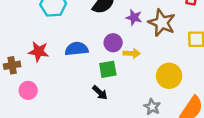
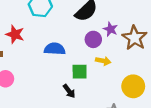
purple circle: (113, 43) -> (93, 39), moved
red star: (39, 52) -> (15, 34), moved

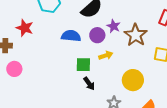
blue semicircle: (55, 49) -> (71, 36), moved
yellow arrow: (103, 61) -> (106, 55), turned -32
black arrow: (69, 91) -> (89, 84), moved

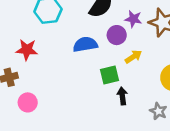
black arrow: (89, 84) -> (122, 96), turned -136

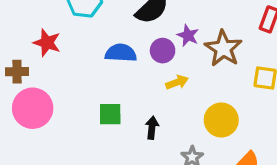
green square: (109, 75) -> (110, 114), moved
pink circle: (28, 102) -> (33, 108), size x1.6

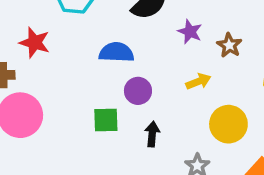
brown star: (223, 48) -> (229, 45), size x0.6
purple circle: (163, 51) -> (138, 91), moved
yellow arrow: (177, 82) -> (198, 81), moved

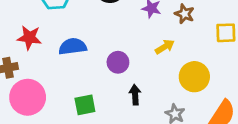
blue semicircle: (116, 52) -> (73, 46), moved
green square: (106, 120) -> (85, 105), moved

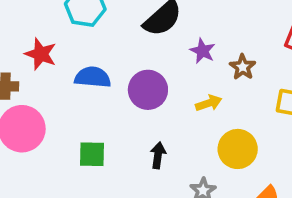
purple circle: (118, 62) -> (148, 90), moved, size x1.4

